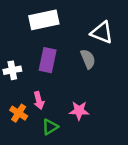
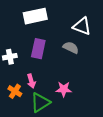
gray semicircle: (88, 59) -> (71, 48), turned -42
green triangle: (50, 127) -> (40, 102), size x1.5

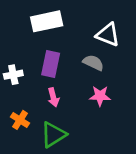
pink arrow: (31, 81) -> (53, 97), moved
pink star: (64, 89) -> (100, 96), moved

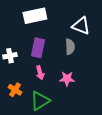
gray semicircle: (93, 63) -> (70, 47), turned 63
pink star: (100, 96) -> (67, 79), moved

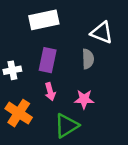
orange cross: (15, 90) -> (19, 113), size x1.5
green triangle: (40, 101) -> (66, 126), moved

